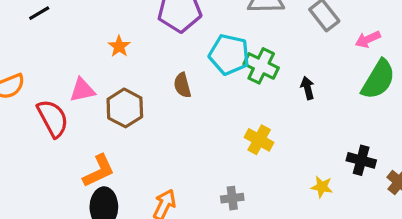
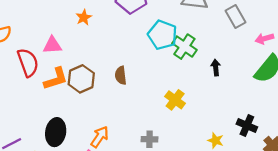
brown semicircle: (182, 85) -> (121, 75), moved
brown hexagon: (125, 108) -> (81, 79), moved
orange L-shape: (99, 171) -> (56, 79), moved

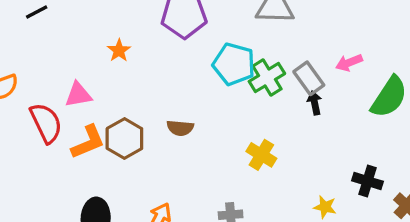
gray rectangle: (235, 17) -> (309, 78), moved
pink arrow: (264, 39) -> (349, 63), moved
green cross: (184, 47) -> (267, 77), turned 30
brown semicircle: (121, 75) -> (180, 128), turned -72

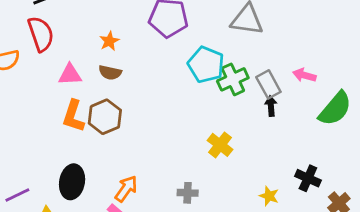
pink arrow: (349, 63) -> (304, 75), turned 30
red semicircle: (46, 123) -> (41, 34), moved
brown semicircle: (180, 128) -> (110, 73), moved
orange L-shape: (88, 142) -> (73, 116), turned 124

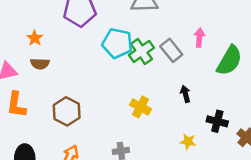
pink arrow: (304, 75) -> (199, 38), turned 90
black arrow: (271, 106) -> (185, 94), moved
brown hexagon: (105, 117) -> (67, 111), moved

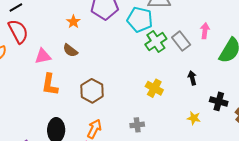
orange star: (35, 38) -> (73, 22), moved
cyan pentagon: (117, 43) -> (140, 20), moved
brown semicircle: (40, 64) -> (70, 50), turned 35

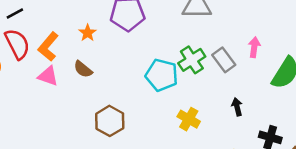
cyan pentagon: (140, 20) -> (162, 75), moved
pink triangle: (43, 56) -> (48, 76), turned 30
orange L-shape: (50, 85) -> (48, 47), moved, turned 30

